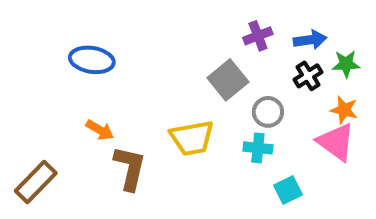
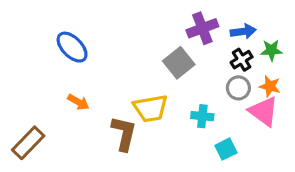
purple cross: (258, 36) -> (202, 28), size x1.4
blue ellipse: (92, 60) -> (72, 47), turned 36
gray circle: (268, 112) -> (238, 88), moved
brown L-shape: (130, 168) -> (124, 133), moved

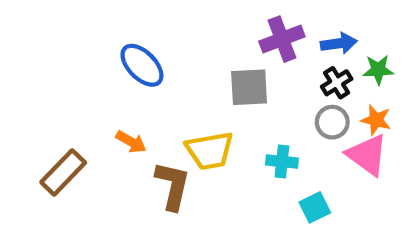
blue ellipse: (72, 47) -> (142, 65), moved
gray square: (179, 63) -> (249, 87), turned 36
orange arrow: (78, 102) -> (131, 142), moved
brown rectangle: (28, 143) -> (63, 172), moved

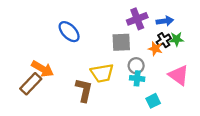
green star: (378, 70) -> (177, 39), moved
orange star: (376, 120) -> (155, 49), moved
gray circle: (332, 122) -> (136, 66), moved
orange arrow: (131, 142) -> (42, 69), moved, size x1.5

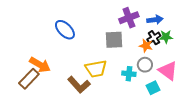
gray circle: (136, 66) -> (145, 65), moved
brown L-shape: (84, 90) -> (79, 85), turned 125
cyan square: (153, 101) -> (153, 88), moved

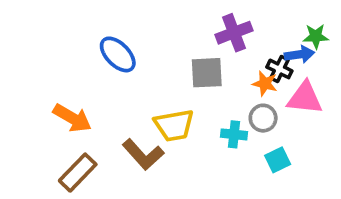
blue arrow: (155, 20) -> (299, 54), moved
green star: (166, 37) -> (316, 36), moved
black cross: (154, 38) -> (279, 69), turned -32
pink triangle: (168, 71) -> (305, 98), moved, turned -30
brown rectangle: (29, 79) -> (78, 173), moved

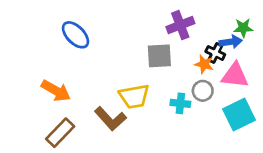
blue ellipse: (118, 54) -> (75, 35), moved
cyan square: (278, 160) -> (239, 115), moved, size x1.6

